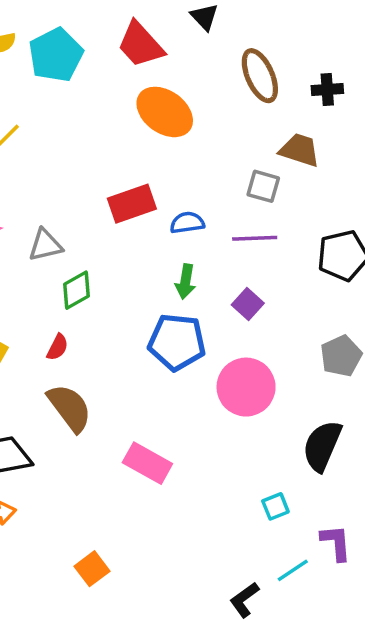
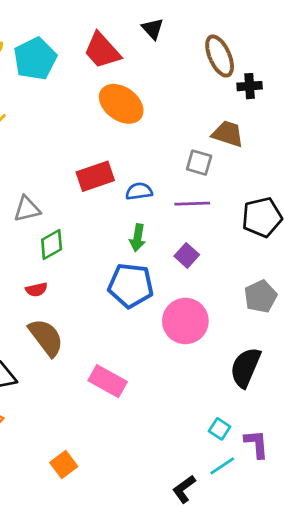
brown ellipse: (260, 76) -> (220, 56), moved
red semicircle: (57, 347) -> (37, 290), turned 50
cyan square: (275, 506) -> (220, 429), moved, turned -35

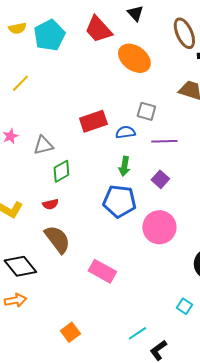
orange ellipse: (121, 104) -> (134, 58), moved
gray square: (199, 163) -> (146, 111), moved
cyan line: (222, 466) -> (137, 333), moved

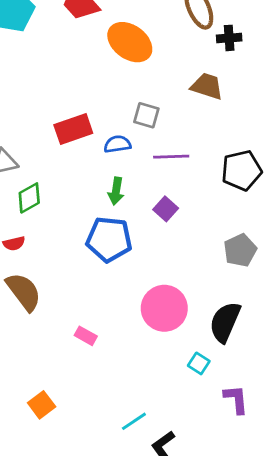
pink circle: (159, 227) -> (164, 308), moved
pink rectangle: (102, 271) -> (86, 336), size x0.6
cyan square: (184, 306) -> (199, 363), moved
orange square: (70, 332) -> (42, 405), moved

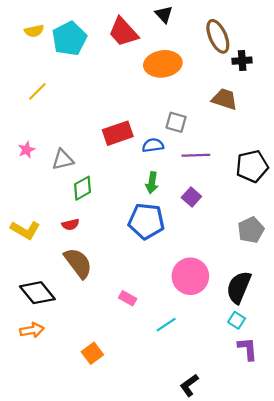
orange ellipse: (130, 42) -> (163, 64), turned -44
cyan square: (199, 363) -> (237, 320), moved
cyan line: (134, 421) -> (166, 325), moved

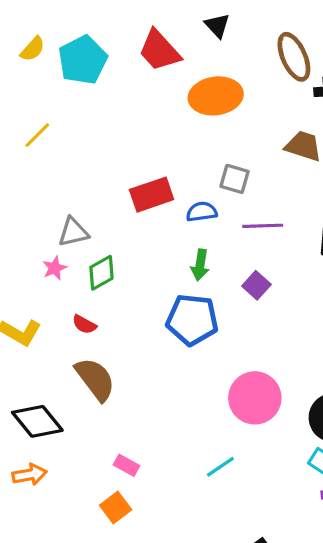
yellow semicircle: (34, 31) -> (33, 49), turned -36
pink star: (26, 150) -> (55, 268), moved
red semicircle: (70, 225) -> (84, 324), turned 42
pink rectangle: (128, 298) -> (127, 465), moved

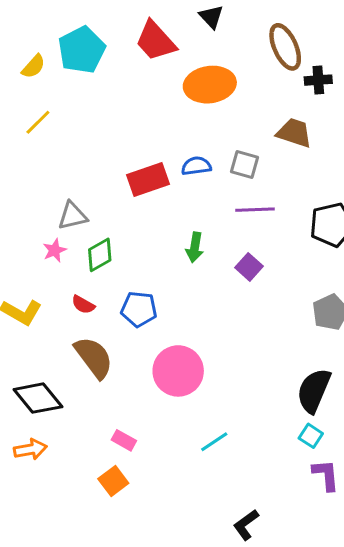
yellow semicircle: (33, 49) -> (33, 66), moved
gray square: (234, 179) -> (244, 164), moved
blue semicircle: (202, 212) -> (196, 166), moved
blue pentagon: (192, 320) -> (139, 309), moved, size x0.7
pink circle: (255, 398) -> (178, 371), moved

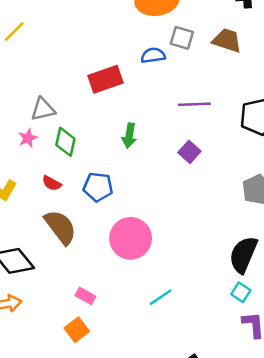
gray square: (244, 164) -> (182, 38), moved
blue semicircle: (196, 166) -> (153, 55), moved
green arrow: (195, 247) -> (129, 136), moved
green diamond: (100, 255) -> (65, 142), turned -48

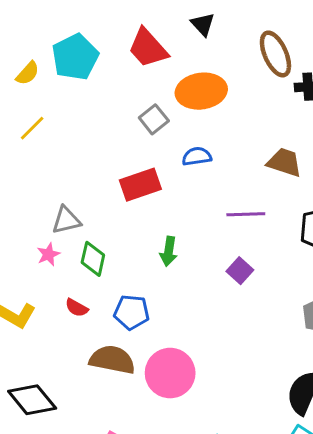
gray square: (182, 38) -> (154, 119), moved, turned 35
brown trapezoid: (227, 40) -> (284, 162), moved
brown semicircle: (60, 227) -> (112, 360), moved, turned -42

